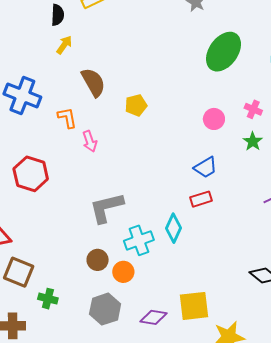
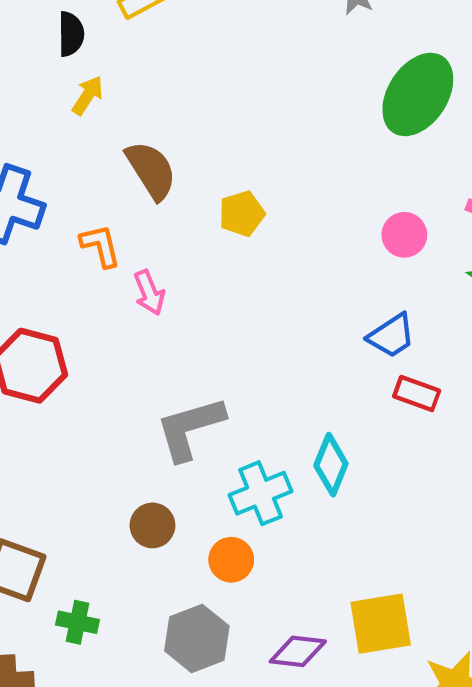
red rectangle: (201, 199) -> (417, 393), moved, turned 40
brown circle: (98, 260) -> (152, 525), moved

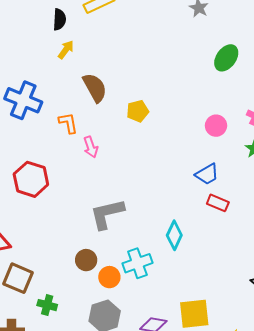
green ellipse: (418, 94) -> (226, 58), size x0.7
cyan cross: (261, 493) -> (137, 263), moved
orange circle: (231, 560) -> (109, 277), moved

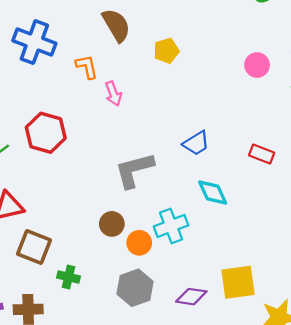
blue trapezoid: (207, 174) -> (196, 143), moved
cyan diamond: (174, 235) -> (213, 193), turned -48

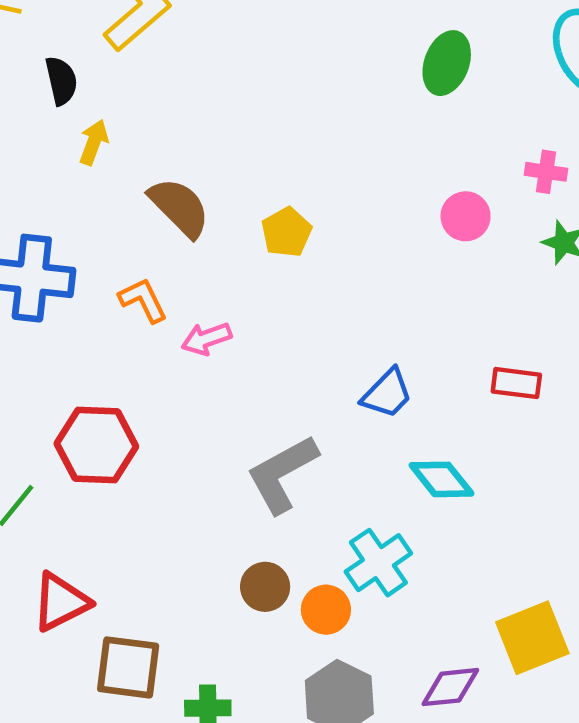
pink arrow: (113, 94) -> (206, 339), turned 105

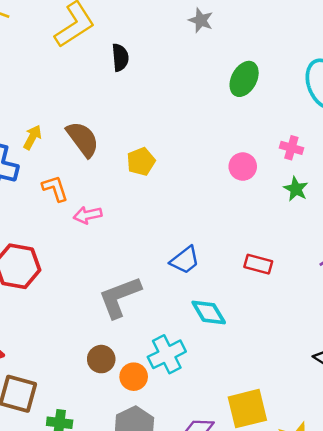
black semicircle: (61, 81) -> (120, 57), moved
yellow arrow: (94, 142) -> (32, 137), moved

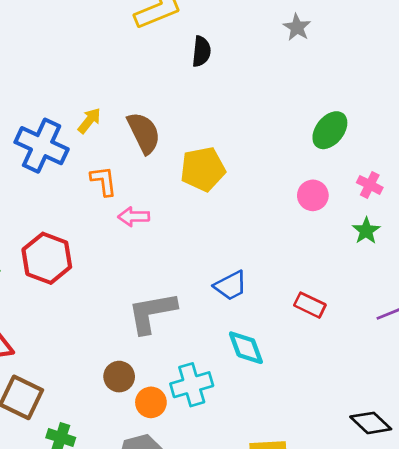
green ellipse: (244, 79) -> (330, 130), moved
yellow pentagon: (141, 161) -> (203, 169), size x1.4

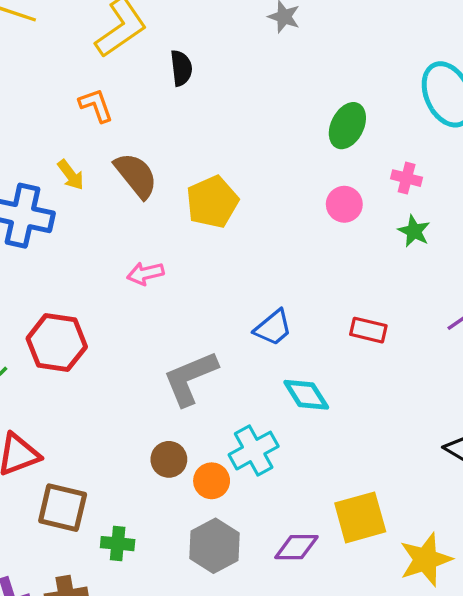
yellow arrow: (89, 121) -> (71, 175), turned 116
orange L-shape: (104, 181) -> (96, 105), moved

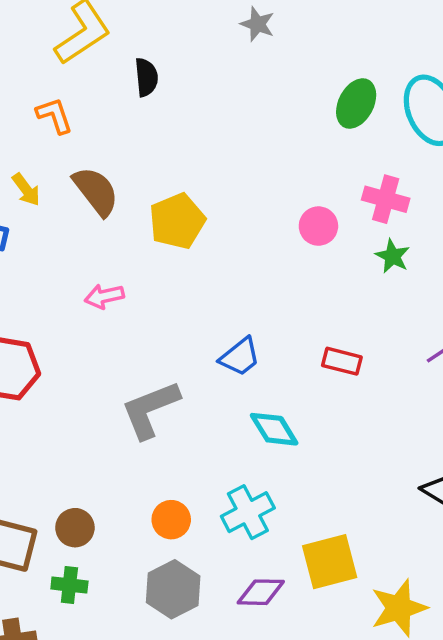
green ellipse: (347, 126) -> (356, 104), moved
pink cross: (407, 178) -> (386, 199), size x1.4
cyan cross: (254, 451) -> (248, 512), moved
brown circle: (169, 459) -> (75, 528), moved

